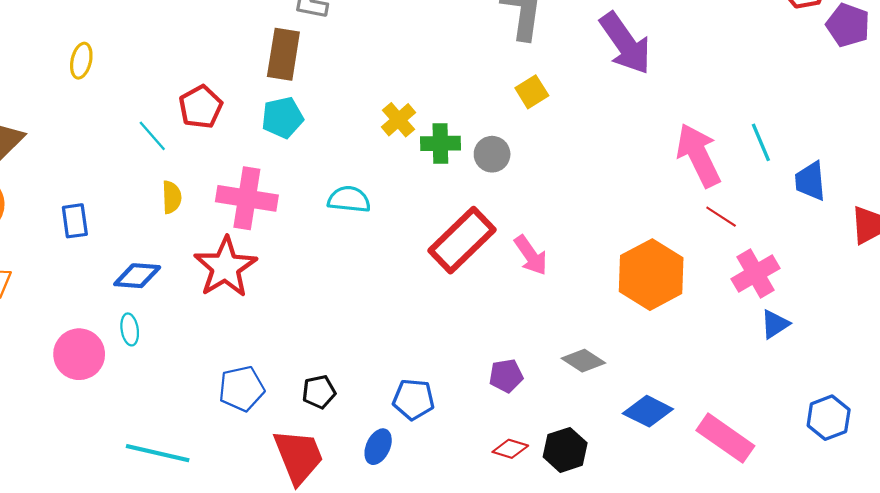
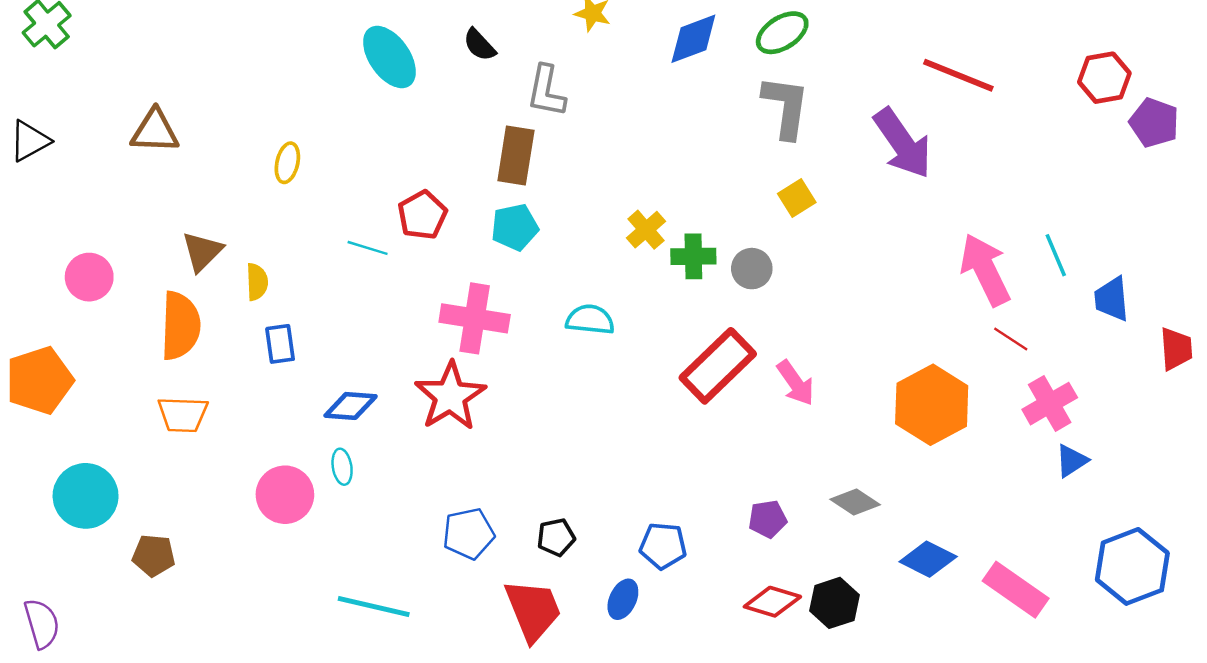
cyan line: (152, 136) -> (368, 248), turned -32
yellow semicircle: (172, 197) -> (257, 282), moved
blue hexagon: (829, 418) -> (1132, 566), size x1.5
red diamond: (510, 449) -> (772, 602), size x1.4

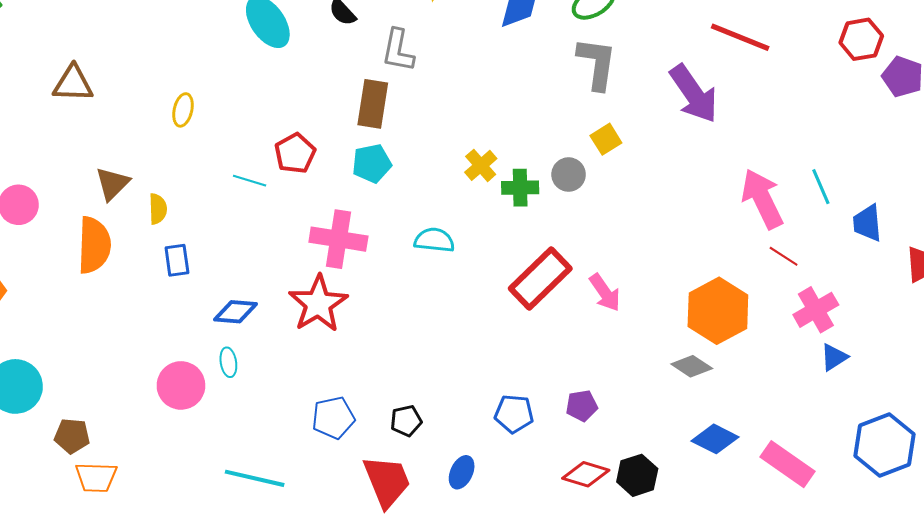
gray circle: (752, 269) -> (569, 175), moved
orange trapezoid: (183, 414) -> (96, 477), moved
gray diamond: (855, 502) -> (692, 366), moved
blue pentagon: (663, 546) -> (514, 414), moved

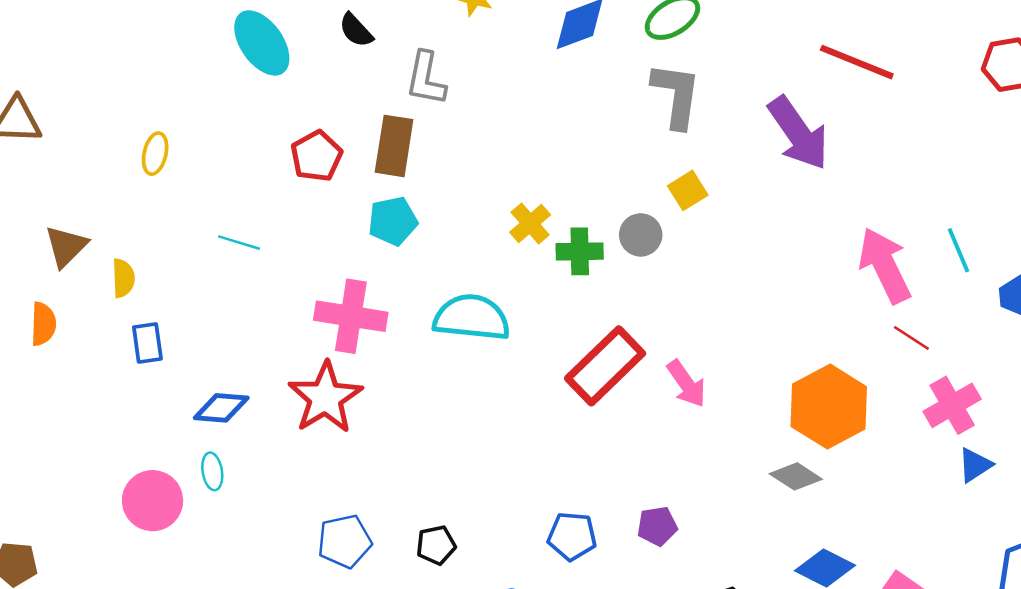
red pentagon: (295, 153) -> (317, 156), moved
cyan semicircle: (434, 240) -> (472, 318), size x1.5
orange semicircle: (94, 245) -> (43, 324), size x0.6

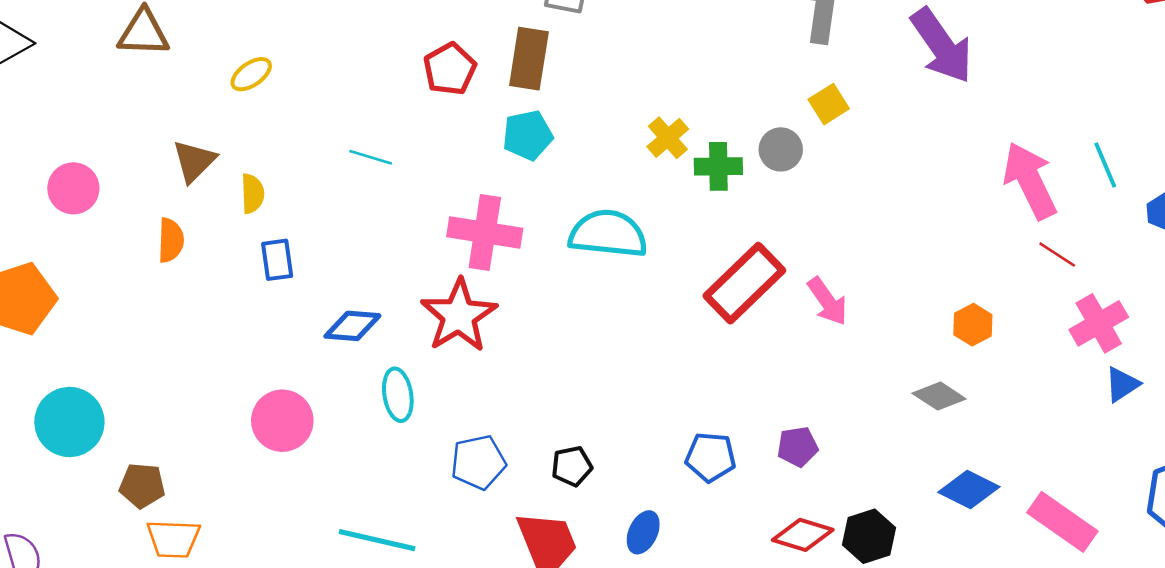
yellow ellipse: (155, 154) -> (251, 74), moved, turned 42
orange hexagon: (829, 407) -> (973, 325), size x0.5
cyan ellipse: (212, 471) -> (398, 395), moved, size x1.4

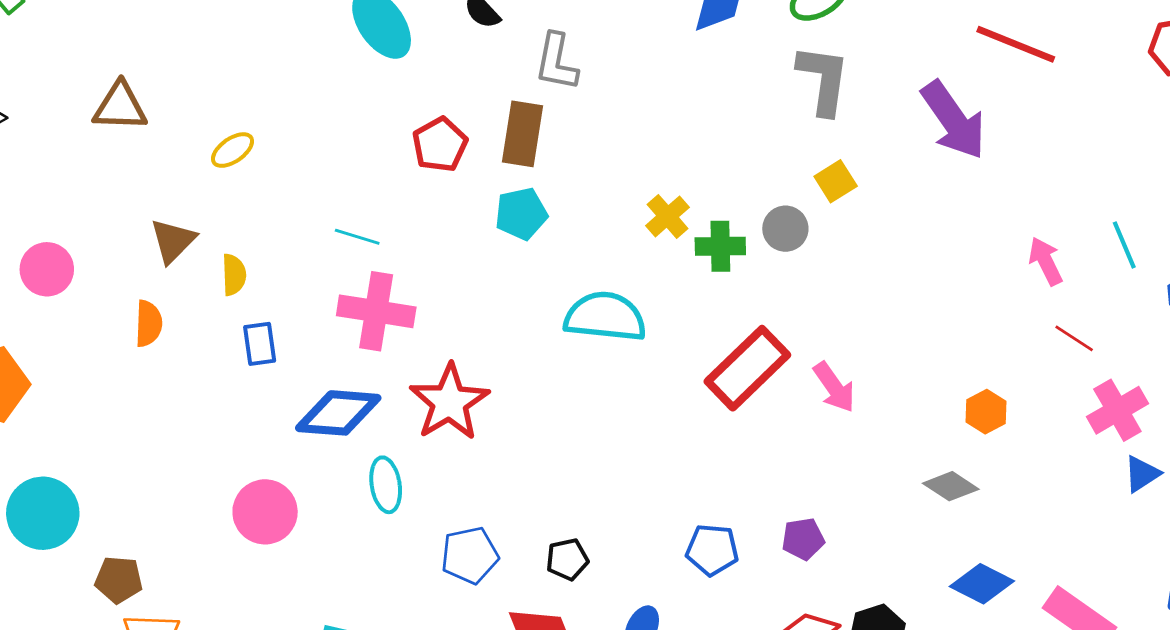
pink arrow: (1030, 181) -> (1046, 261), size x0.6
pink cross: (485, 233) -> (376, 311), moved
blue diamond: (352, 326) -> (338, 413), size x1.4

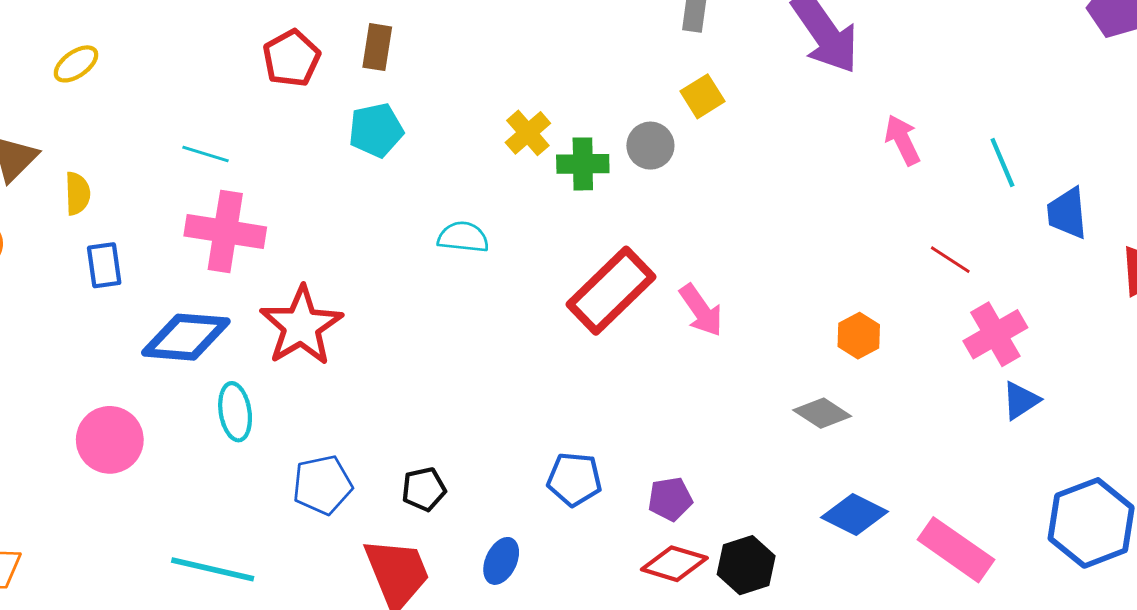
brown rectangle: (523, 134) -> (377, 47), size x0.7
pink arrow: (1046, 261) -> (902, 140), moved
cyan semicircle: (605, 317) -> (463, 237), size x0.6
purple pentagon: (803, 539) -> (670, 499), moved

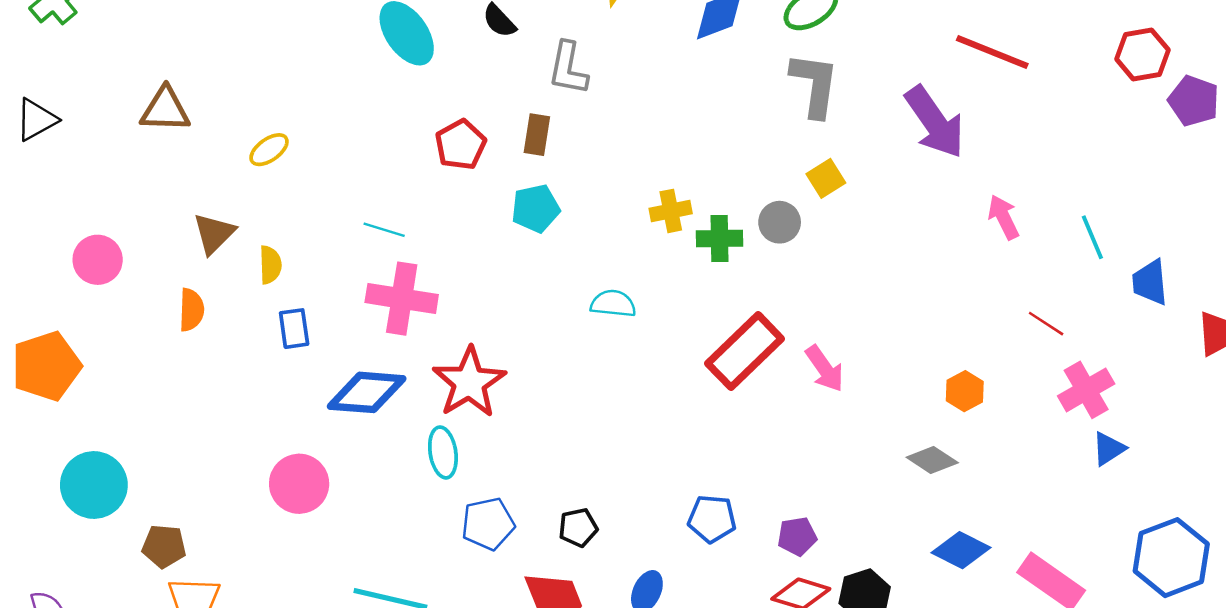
yellow cross: (528, 133) -> (671, 211), turned 30
cyan ellipse: (235, 412) -> (443, 452), moved

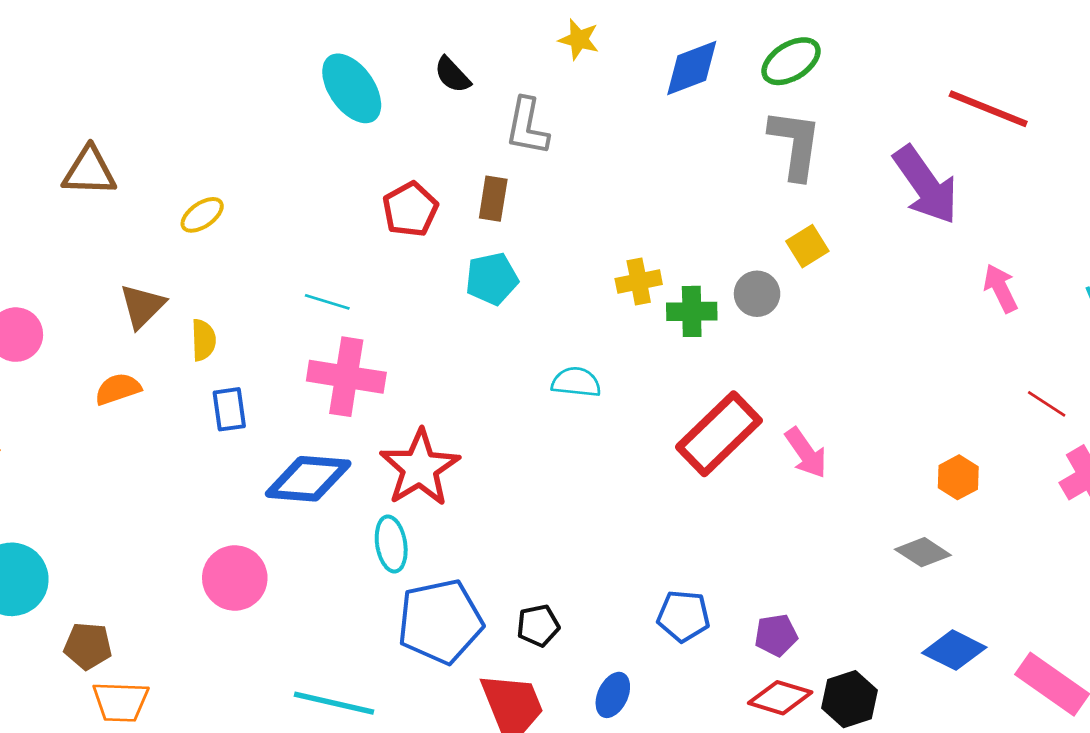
orange semicircle: (191, 310) -> (118, 389), turned -111
blue pentagon: (488, 524) -> (440, 622), size x1.5

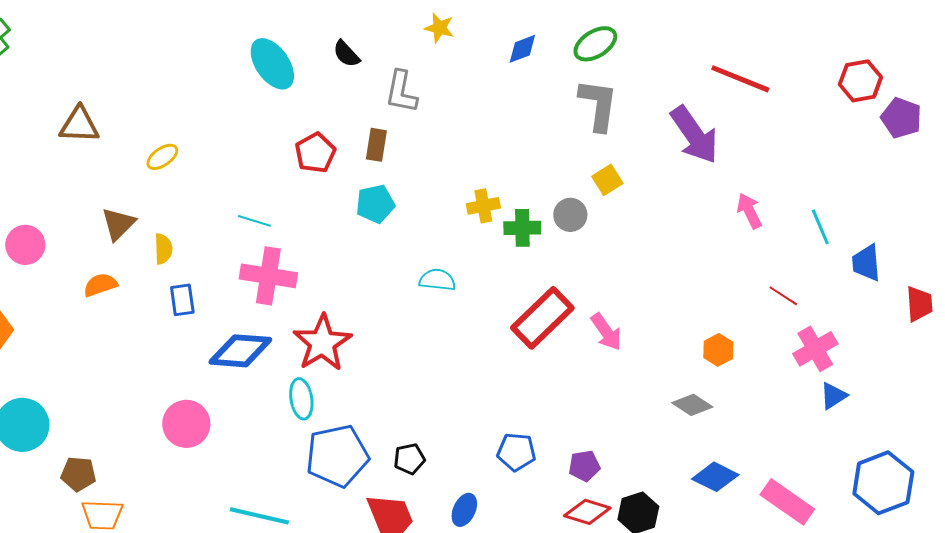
blue diamond: (692, 68) -> (522, 49), size x0.7

